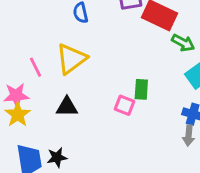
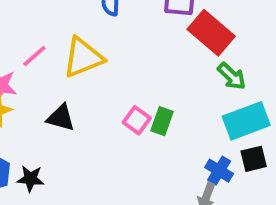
pink line: (36, 67) -> (34, 56), turned 60
pink square: (125, 105) -> (137, 120), moved

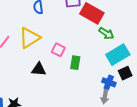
black triangle: (61, 118) -> (39, 69), moved
pink square: (137, 120) -> (58, 50), moved

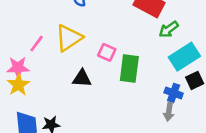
green arrow: (106, 33) -> (169, 29), turned 112
green rectangle: (75, 63) -> (129, 69), size x1.5

